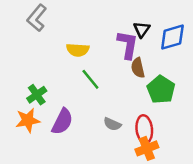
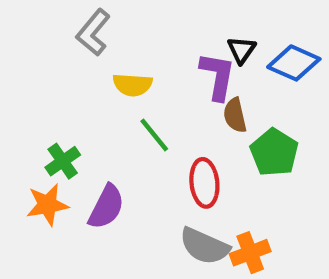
gray L-shape: (37, 18) -> (93, 32), moved
blue diamond: (172, 37) -> (294, 63), turned 40
gray semicircle: (112, 124) -> (204, 246), moved, size x1.6
red ellipse: (144, 129) -> (204, 183), moved

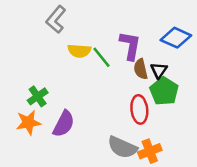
black triangle: (241, 50) -> (159, 70), moved
green line: (154, 135) -> (102, 57), moved
red ellipse: (204, 183) -> (139, 109), moved

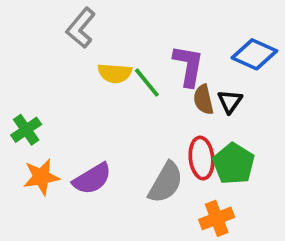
green pentagon: (164, 91) -> (234, 164), moved
green cross: (38, 96) -> (26, 130), moved
purple semicircle: (64, 124) -> (92, 179), turned 32
gray semicircle: (122, 147) -> (166, 183), moved, turned -84

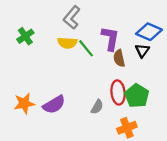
gray L-shape: (81, 28) -> (72, 17), moved
black triangle: (230, 101) -> (142, 51), moved
green cross: (26, 130) -> (25, 36), moved
gray semicircle: (166, 183) -> (97, 107), size x0.6

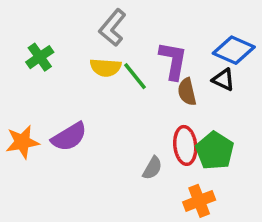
black triangle: (142, 51) -> (223, 80), turned -40
orange star: (24, 103) -> (22, 142), moved
purple semicircle: (54, 105) -> (69, 137), moved

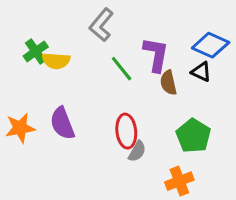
yellow semicircle: (106, 68) -> (56, 61), moved
purple semicircle: (69, 137) -> (62, 123), turned 100
red ellipse: (185, 145) -> (126, 131), moved

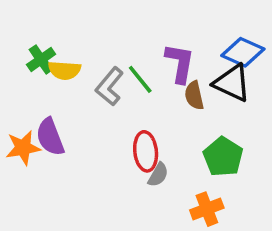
gray L-shape: (101, 25) -> (110, 86), moved
black triangle: (201, 72) -> (232, 83), size x1.6
purple semicircle: (62, 123) -> (50, 137), moved

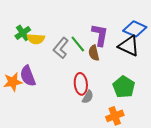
brown semicircle: (194, 96) -> (94, 53), moved

